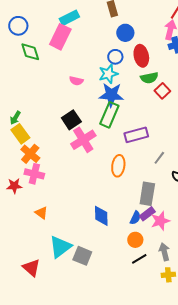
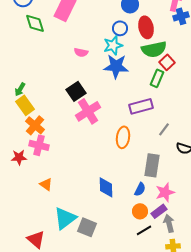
green semicircle: (149, 78) -> (154, 49), size x1.4
green rectangle: (109, 115) -> (157, 78), moved, size x0.7
purple rectangle: (147, 214) -> (159, 211), moved

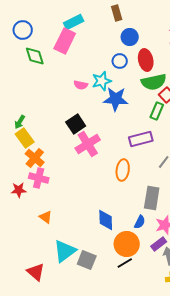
cyan star: (113, 45) -> (102, 81), moved
orange circle: (140, 211) -> (127, 244), moved, size x1.6
black line: (144, 230) -> (125, 263), moved

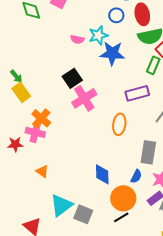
green arrow: (20, 122) -> (16, 76), turned -72
orange cross: (35, 158) -> (41, 118), moved

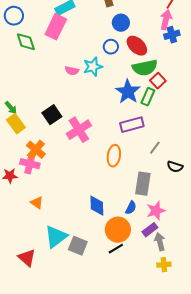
red ellipse: (142, 14) -> (137, 46), turned -35
blue star: (112, 53) -> (128, 92), moved, turned 30
black square: (72, 78) -> (52, 115), moved

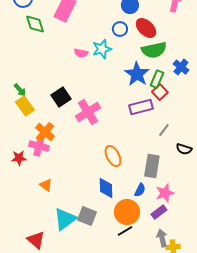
blue cross: (172, 35) -> (181, 67), moved, turned -35
red square: (158, 81) -> (160, 92), moved
orange ellipse: (114, 156) -> (113, 156), moved, turned -35
gray arrow: (160, 242) -> (162, 238), moved
gray square: (78, 246) -> (87, 216), moved

